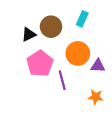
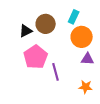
orange circle: (78, 53) -> (82, 37), moved

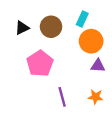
black triangle: (26, 31) -> (22, 28), moved
purple line: (56, 72) -> (62, 97), moved

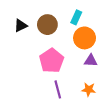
pink pentagon: (40, 63) -> (52, 61), moved

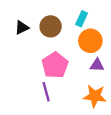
purple line: (58, 89) -> (46, 92), moved
orange star: (89, 89) -> (95, 96), size x1.5

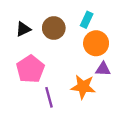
pink pentagon: (55, 65) -> (30, 69), moved
orange star: (95, 96) -> (83, 87), moved

